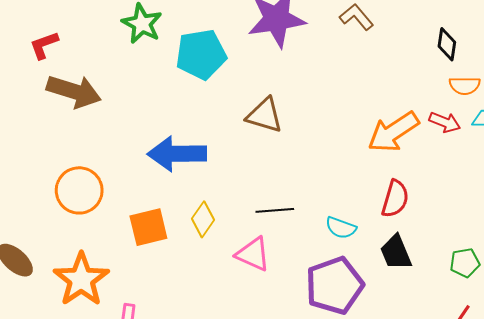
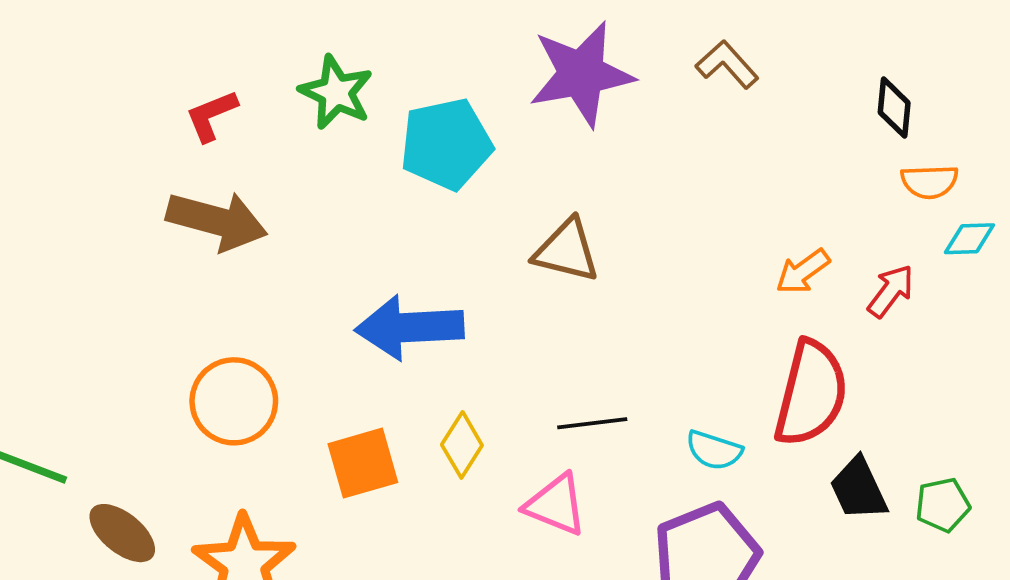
red L-shape: (44, 45) -> (211, 116), moved
red arrow: (445, 122) -> (891, 291), moved, turned -72
orange arrow: (393, 132) -> (803, 272), size x0.6
red semicircle: (395, 199) -> (811, 393), size x1.5
black trapezoid: (396, 252) -> (859, 489), moved

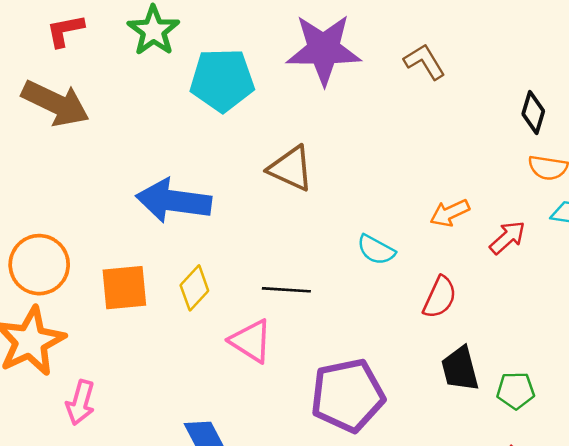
red semicircle: (811, 393) -> (440, 297), size x0.6
orange circle: (234, 401) -> (39, 265), moved
cyan semicircle: (714, 450) -> (376, 250), moved

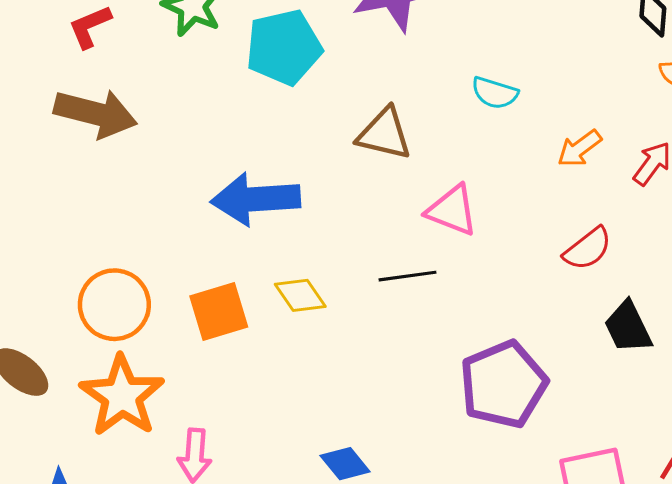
cyan semicircle: (376, 250) -> (495, 93), moved
yellow diamond: (194, 288) -> (300, 295), turned -66
red semicircle: (440, 297) -> (588, 249), turned 39
pink triangle: (251, 341) -> (452, 210), moved

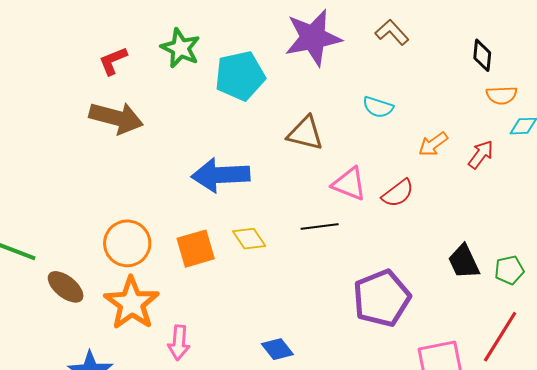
red semicircle: (588, 249) -> (398, 193), moved

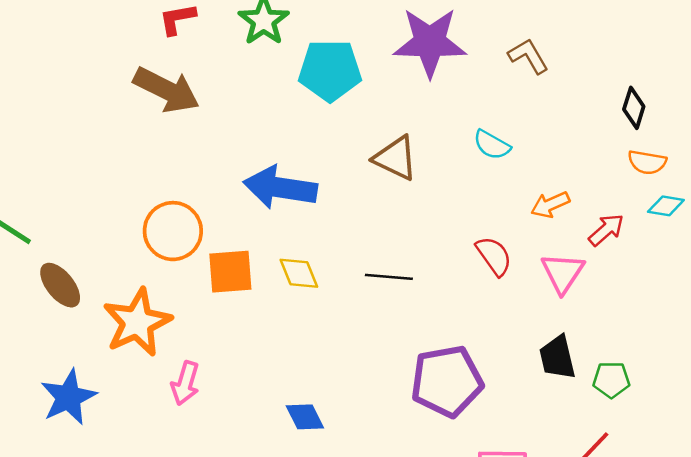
pink triangle: (349, 184) -> (563, 273), moved, turned 30
red semicircle: (398, 193) -> (494, 256), turned -100
orange circle: (127, 243) -> (173, 231), moved

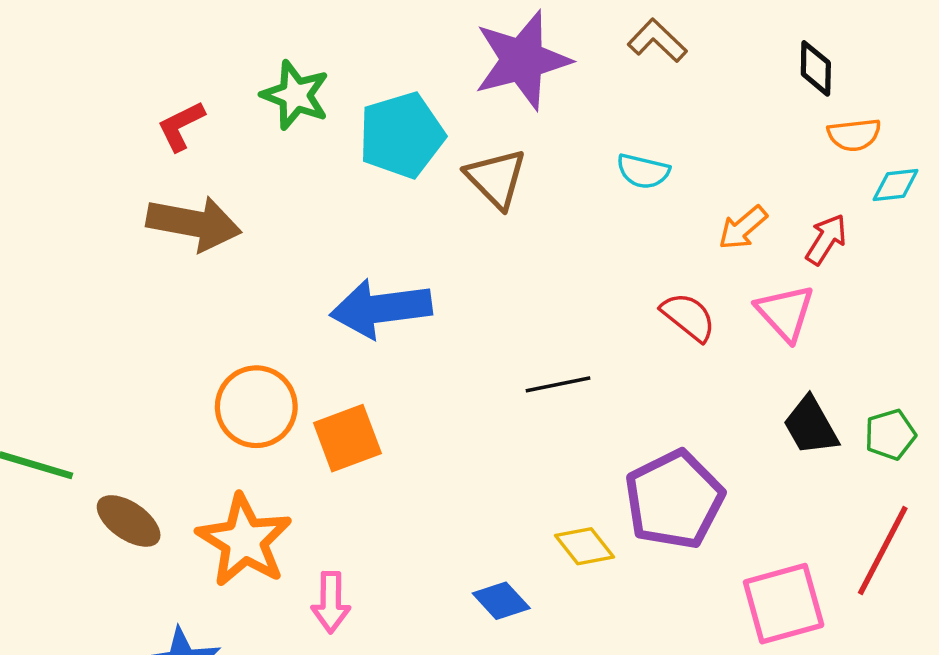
brown triangle: (396, 158) -> (496, 178), moved, turned 36
yellow diamond: (299, 273) -> (585, 546), moved

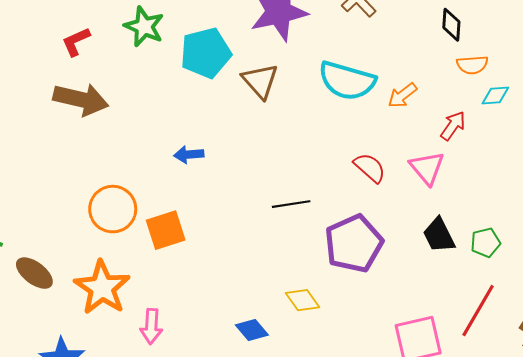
cyan semicircle: (643, 171) -> (347, 81), size x1.8
orange arrow: (743, 228) -> (402, 95), moved
blue arrow: (381, 308) -> (189, 155), size x0.5
purple pentagon: (674, 500) -> (354, 244), moved

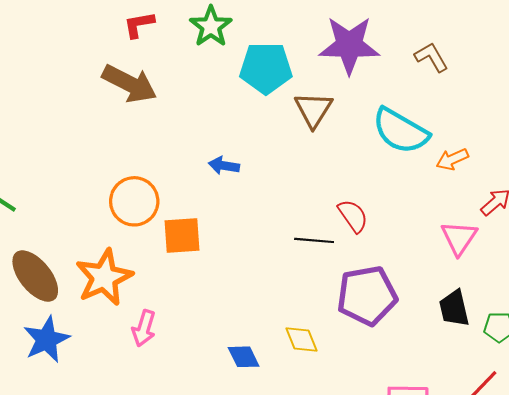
red semicircle: (370, 168) -> (353, 216), moved
brown ellipse: (34, 273) -> (35, 276), moved, size x1.4

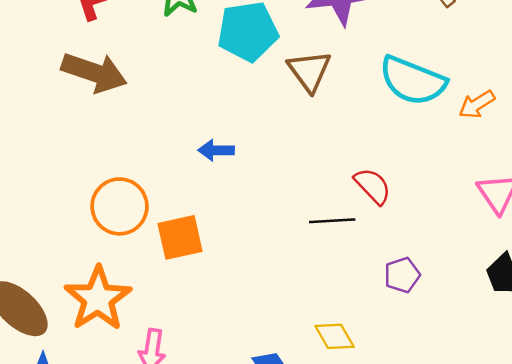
purple pentagon: (367, 296) -> (402, 275), size x0.5

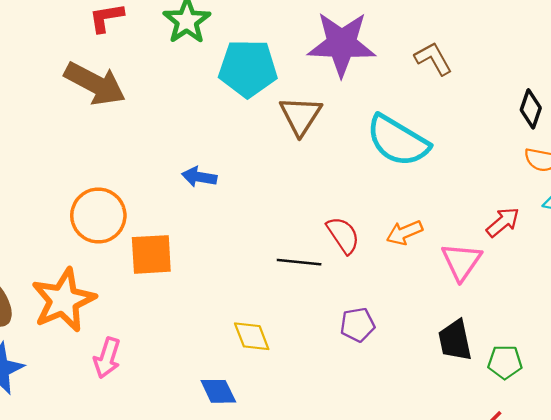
orange arrow: (477, 104) -> (404, 233), moved
yellow diamond: (335, 336) -> (252, 336), moved

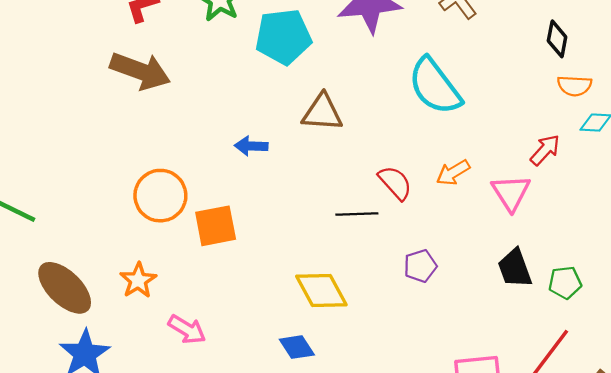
brown triangle: (301, 116) -> (322, 113), moved, turned -51
cyan semicircle: (398, 141) -> (435, 86), turned 30
orange star: (63, 300) -> (138, 280), size x0.6
yellow diamond: (252, 336) -> (321, 290), size x1.4
pink arrow: (107, 358) -> (187, 329), turned -69

